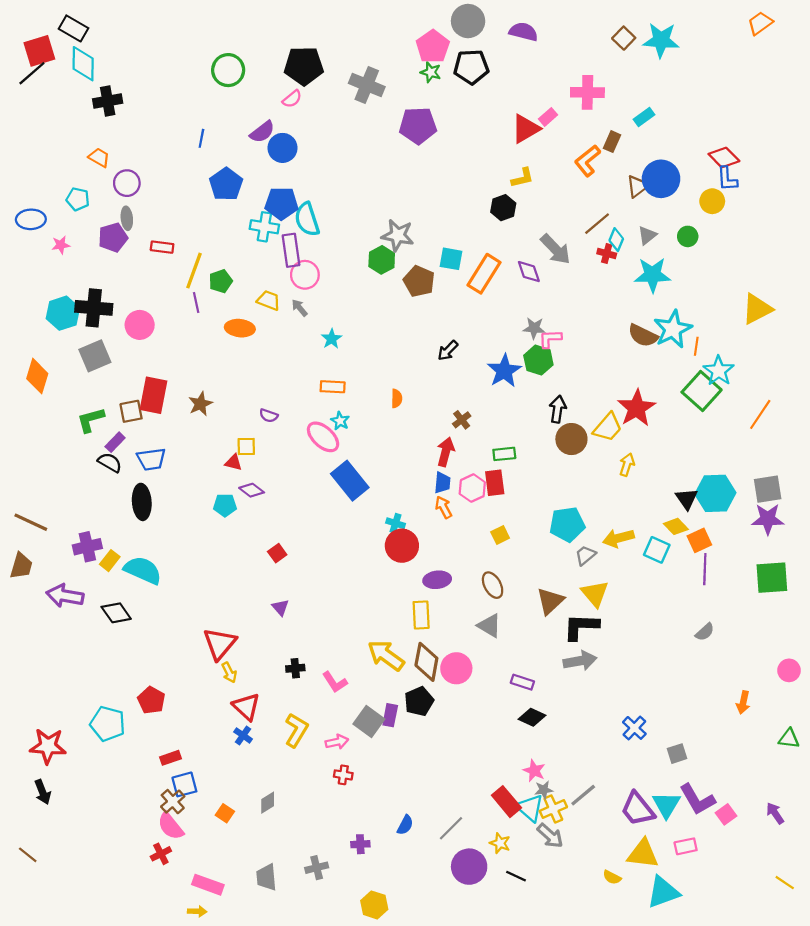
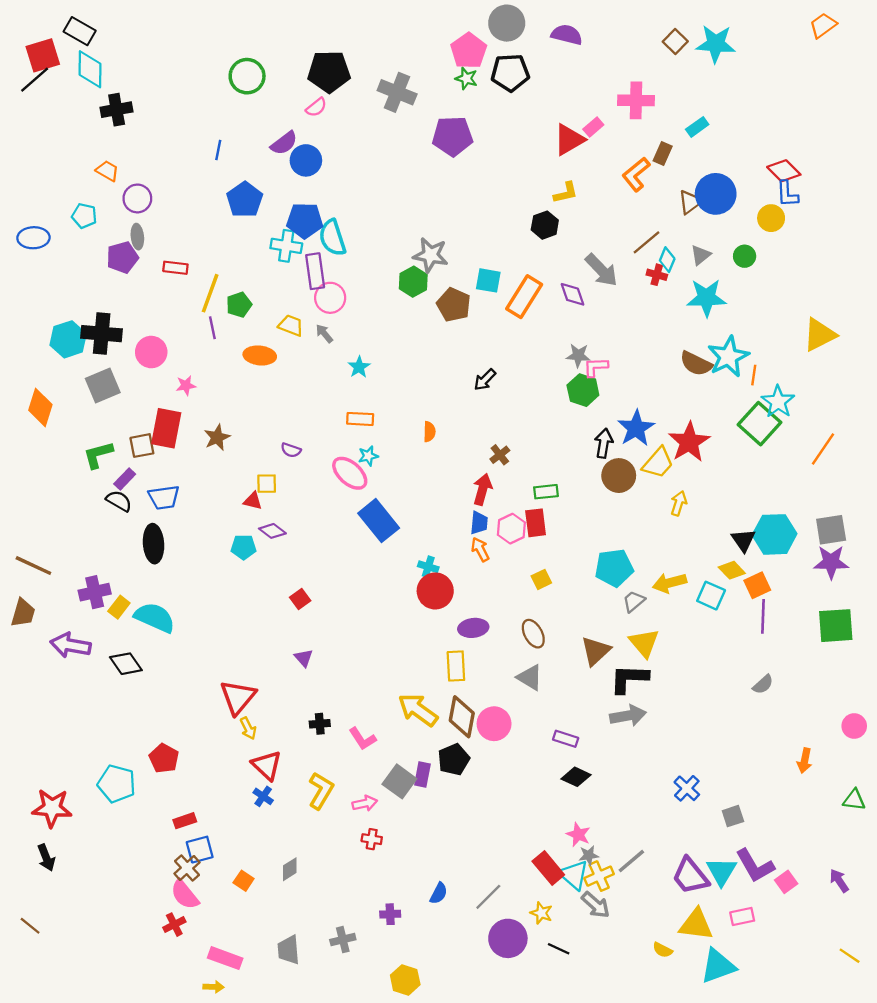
pink star: (61, 245) -> (186, 385), moved
blue star: (504, 371) -> (636, 428), moved
cyan star: (340, 421) -> (368, 456), turned 30

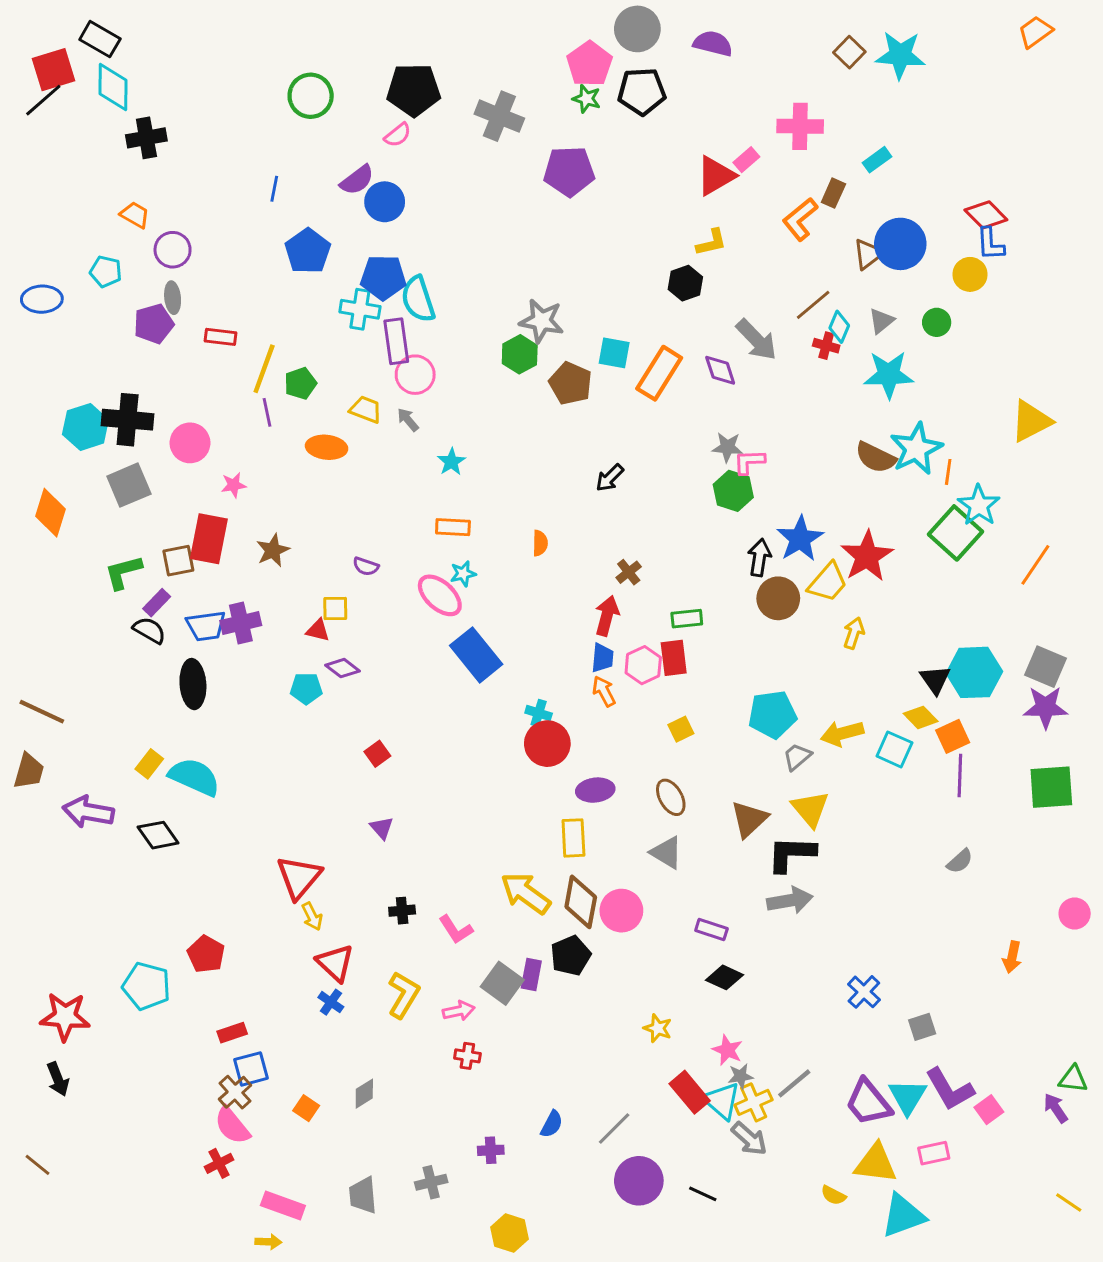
gray square: (831, 530) -> (1046, 667), turned 32
purple cross: (95, 592) -> (241, 623), moved
green triangle: (854, 800) -> (1073, 1079), moved
yellow star: (541, 913) -> (658, 1028), moved

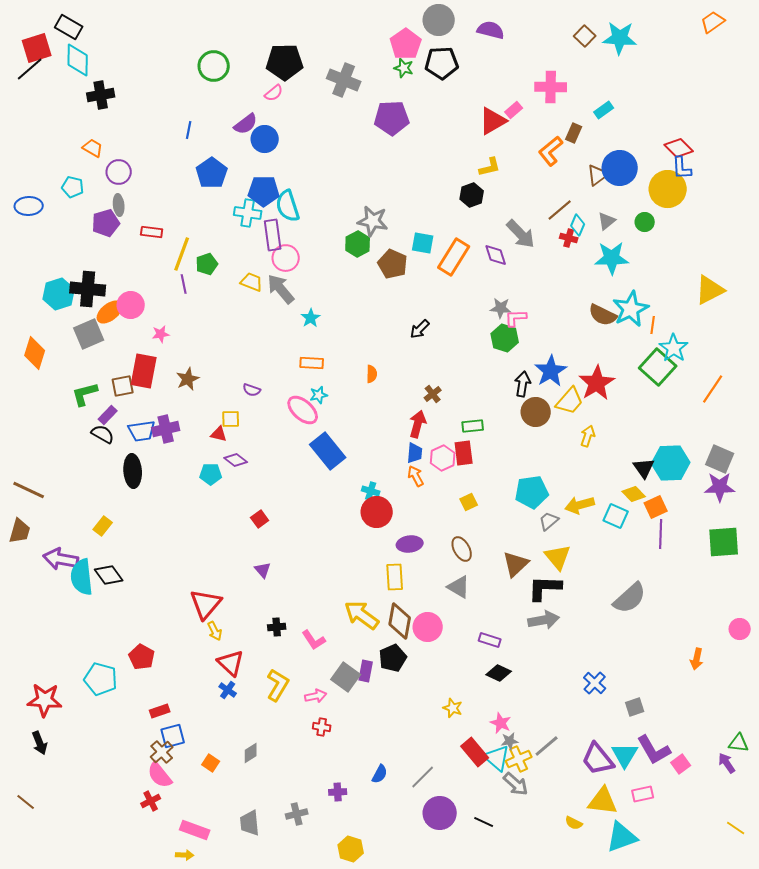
yellow circle: (970, 274) -> (668, 189), size x1.6
gray arrow: (408, 420) -> (281, 289), size x1.8
orange ellipse: (327, 447) -> (110, 312), moved, turned -44
cyan semicircle: (194, 777) -> (82, 577), moved, turned -120
gray semicircle: (960, 861) -> (630, 598), moved, size x1.8

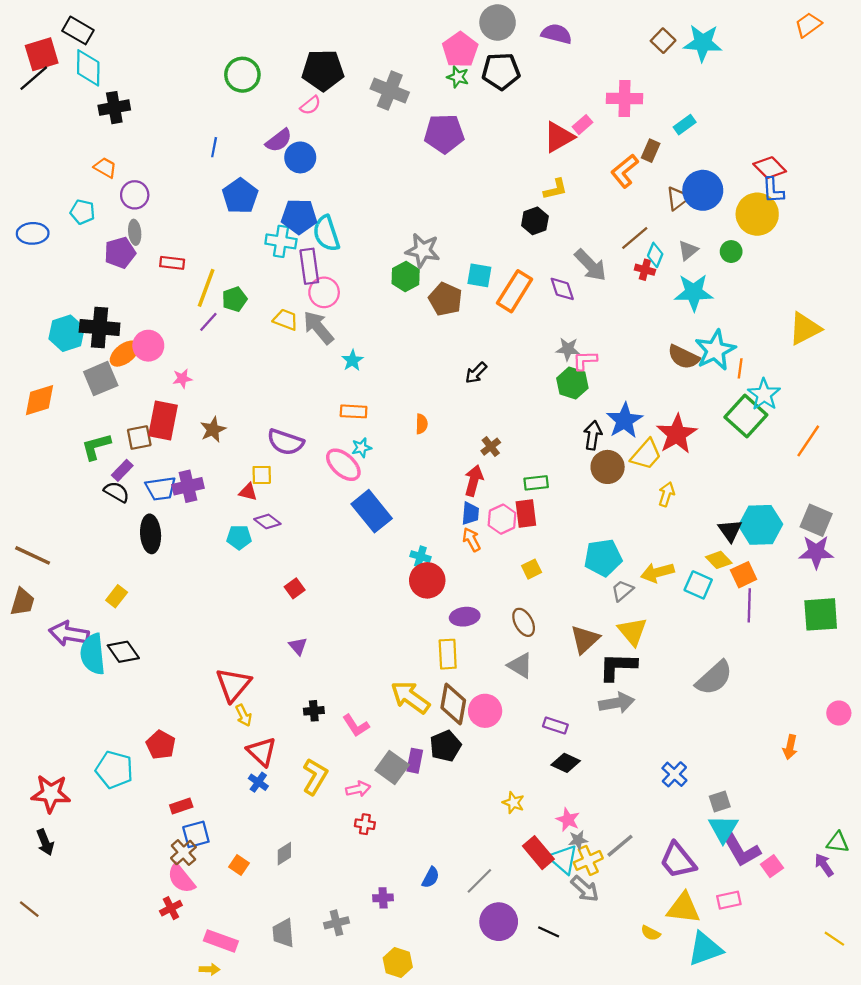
purple line: (184, 284) -> (208, 322), turned 54
orange diamond: (35, 353) -> (39, 400), turned 56
purple semicircle: (252, 390) -> (285, 442), size x1.8
cyan triangle: (625, 755) -> (723, 829), moved

